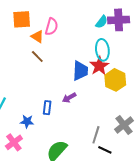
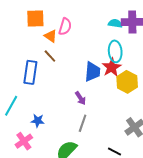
cyan semicircle: (102, 22) -> (115, 23), turned -120
purple arrow: (69, 98) -> (80, 98), turned -96
blue rectangle: (47, 108) -> (30, 72), moved, size x1.6
gray line: (96, 135) -> (83, 123), moved

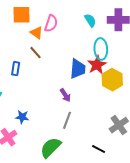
cyan semicircle: (115, 23) -> (90, 20), moved, turned 48
blue rectangle: (30, 72) -> (16, 69), size x0.6

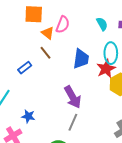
blue rectangle: (16, 69) -> (25, 68), turned 40
blue trapezoid: (78, 69) -> (81, 59), moved
purple arrow: (65, 95) -> (73, 97), size x1.6

